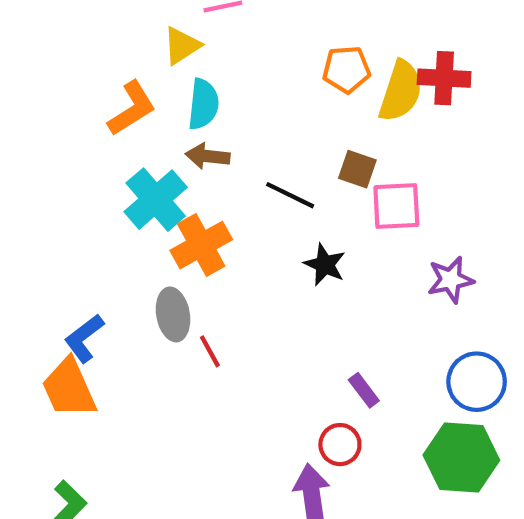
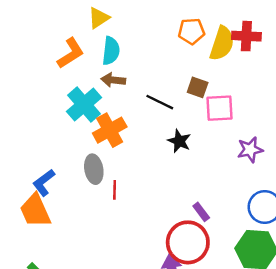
red line: (210, 351) -> (115, 190), turned 30
red circle: (340, 445) -> (188, 242), size x1.8

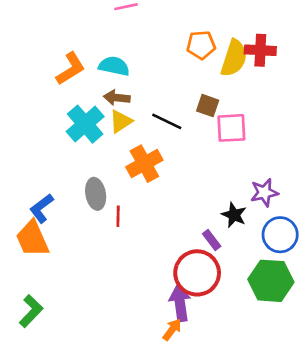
yellow triangle: (99, 18) -> (121, 121), moved
cyan semicircle: (111, 51) -> (114, 66), turned -84
orange cross: (110, 130) -> (144, 164), moved
black star: (179, 141) -> (234, 215), moved
purple star: (250, 150) -> (264, 193), moved

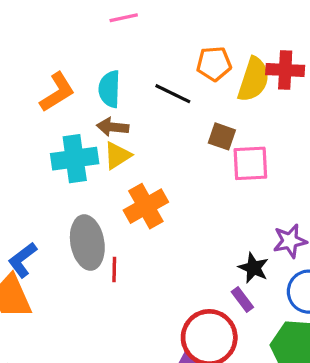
cyan semicircle: (114, 66) -> (109, 89), turned -100
black line: (167, 121) -> (173, 94), moved
cyan cross: (85, 124) -> (75, 159), turned 33
gray ellipse: (96, 194) -> (87, 243), size x1.4
purple rectangle: (212, 240) -> (242, 299), moved

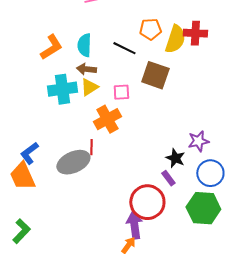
brown square: (222, 136) -> (155, 75), size x1.6
pink square: (250, 163) -> (121, 92), moved, size x0.7
gray ellipse: (87, 243) -> (73, 162), moved, turned 76
red line: (114, 269) -> (91, 147), moved

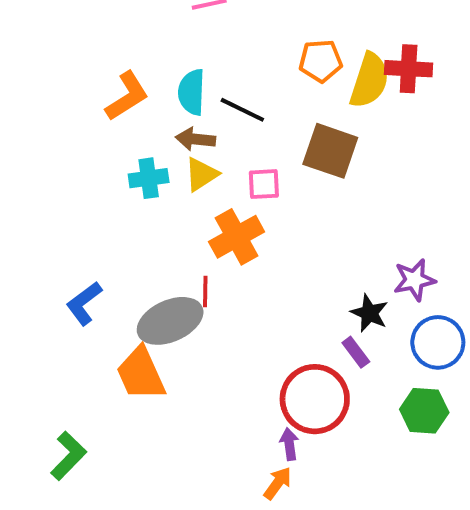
black line: (124, 48) -> (242, 110), moved
cyan cross: (62, 89) -> (149, 178), size x0.7
orange trapezoid: (22, 176) -> (141, 374), moved
green hexagon: (203, 208) -> (424, 411), size x0.7
purple arrow: (134, 225) -> (289, 444), size x0.6

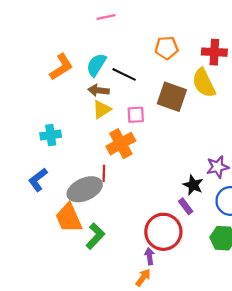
yellow semicircle: (369, 80) -> (204, 83), moved, turned 136
cyan semicircle: (192, 92) -> (96, 65), turned 30
cyan cross: (149, 178) -> (51, 135), moved
green L-shape: (68, 456) -> (95, 236), moved

